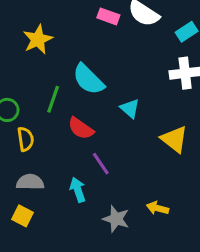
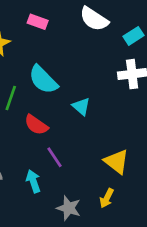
pink rectangle: (108, 16) -> (38, 22), moved
yellow triangle: (174, 139) -> (117, 161), moved
yellow arrow: (157, 208) -> (107, 198), turned -78

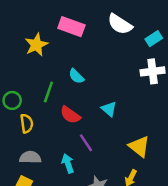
pink rectangle: (38, 22) -> (71, 27), size x1.5
cyan semicircle: (43, 80) -> (76, 76), size x0.6
cyan triangle: (81, 106) -> (109, 109), moved

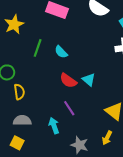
yellow star: (36, 45) -> (14, 24), moved
green line: (48, 92) -> (38, 48), moved
red semicircle: (70, 115) -> (68, 81), moved

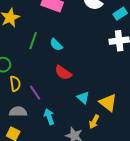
cyan triangle: (89, 80) -> (83, 98), moved
purple line: (69, 108) -> (35, 93), moved
yellow arrow: (107, 138) -> (94, 122), moved

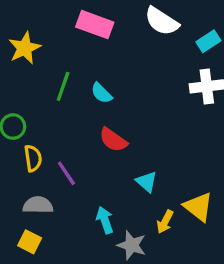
yellow triangle: (108, 103) -> (198, 207), moved
cyan arrow: (49, 117) -> (105, 220), moved

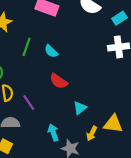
cyan triangle: (147, 182) -> (80, 108), turned 40
yellow triangle: (198, 207) -> (113, 124), turned -30

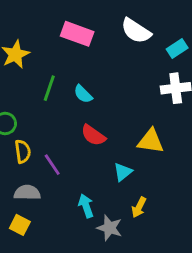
yellow triangle: (113, 124) -> (151, 141), moved

